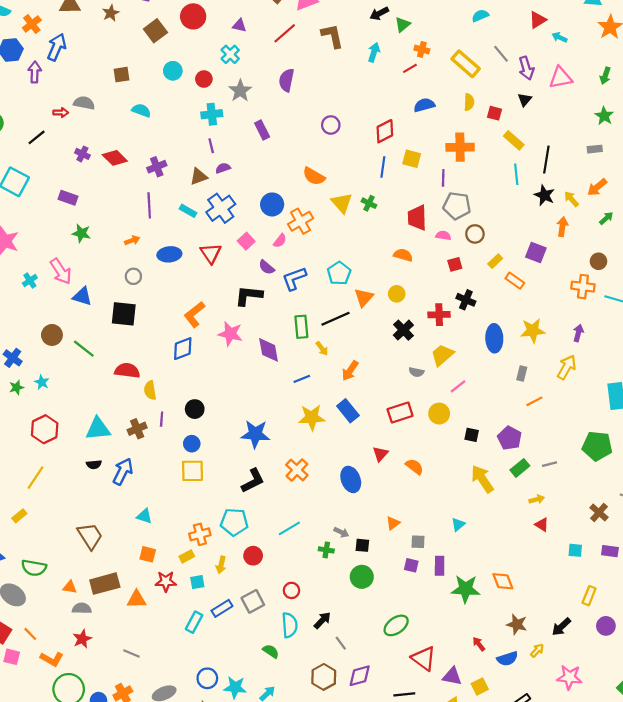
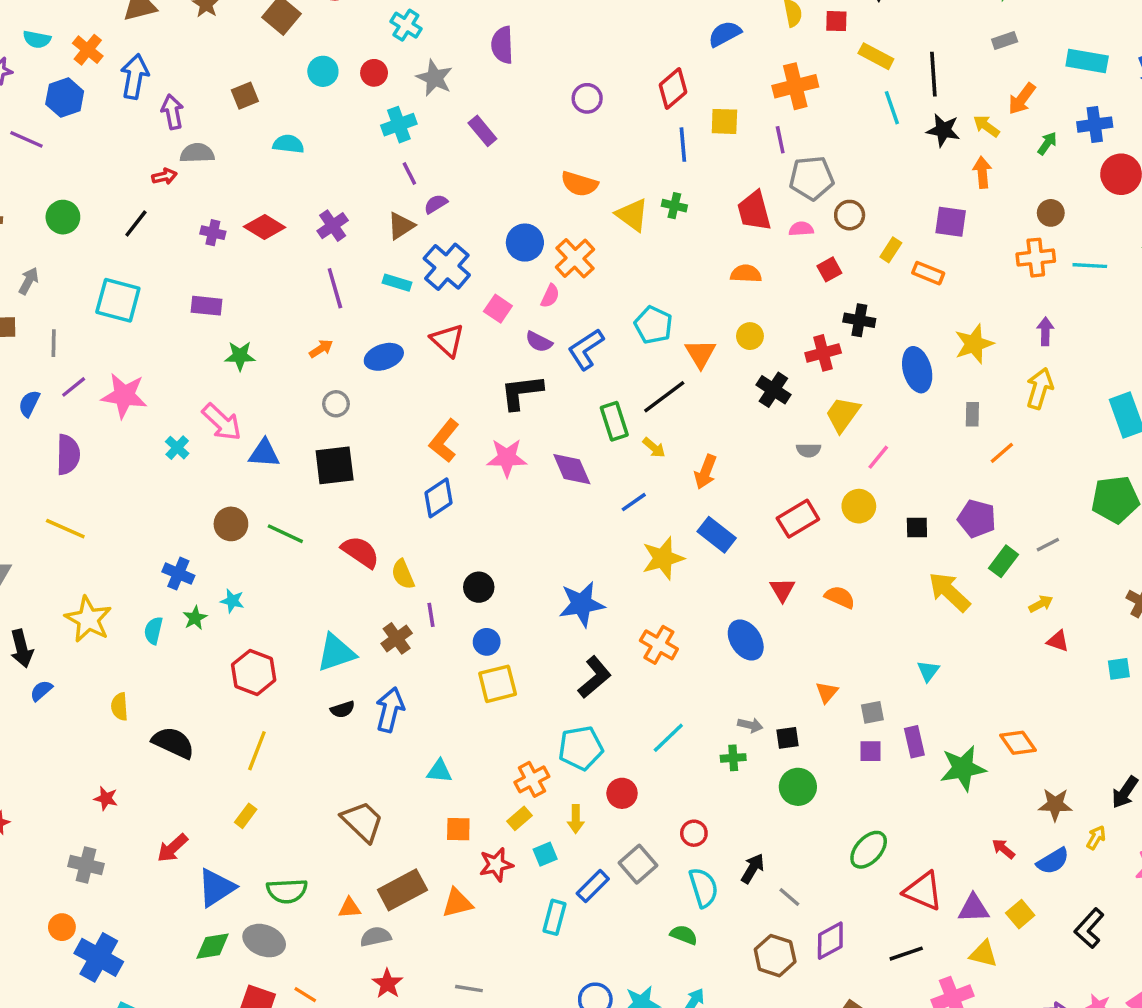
purple arrow: (35, 72) -> (172, 112), moved
red semicircle: (127, 371) -> (360, 552), turned 40

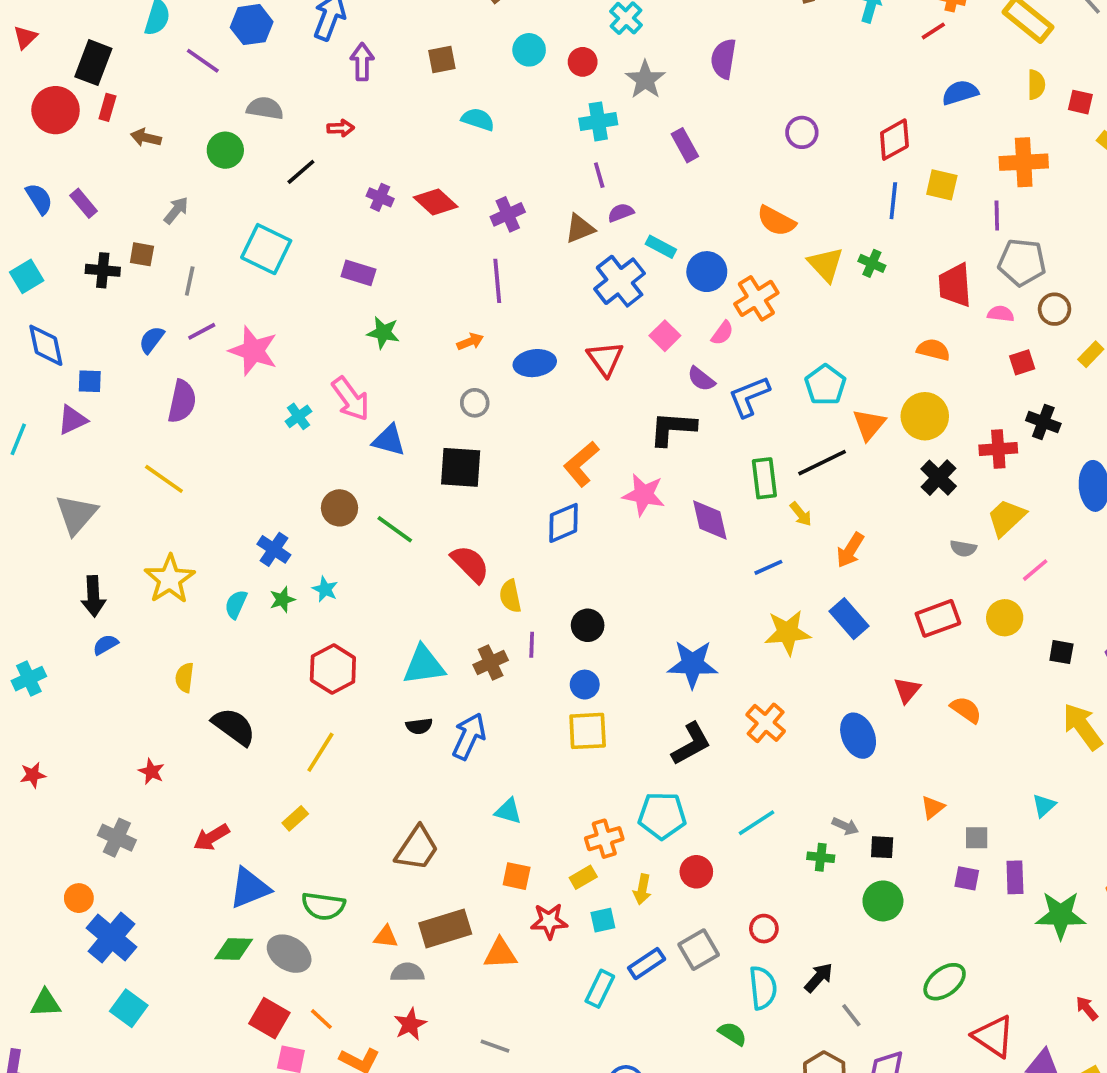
gray semicircle: (197, 153) -> (265, 108), moved
cyan rectangle: (397, 283) -> (661, 247), moved
yellow circle: (750, 336) -> (925, 416), size x1.6
brown trapezoid: (362, 822) -> (417, 848), turned 69

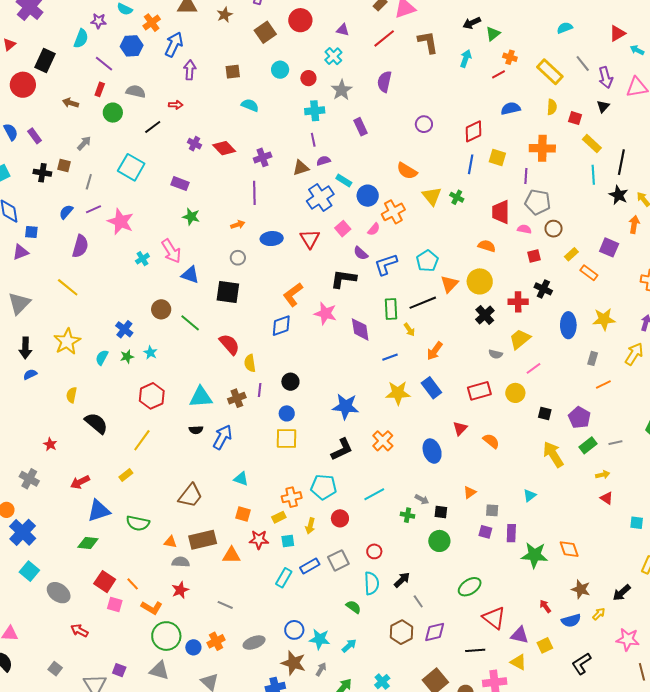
red rectangle: (107, 107) -> (100, 89), moved
gray ellipse: (289, 954) -> (59, 593), moved

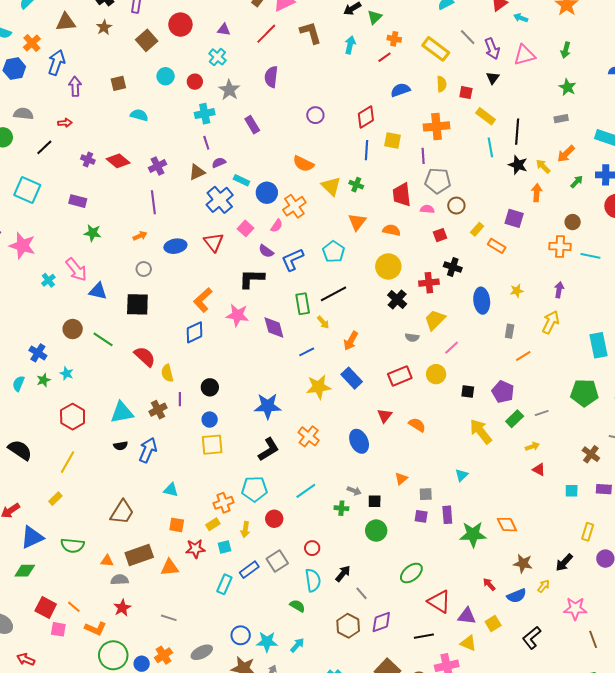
orange triangle: (449, 284) -> (357, 222), moved
yellow star: (604, 319) -> (517, 291), size x0.6

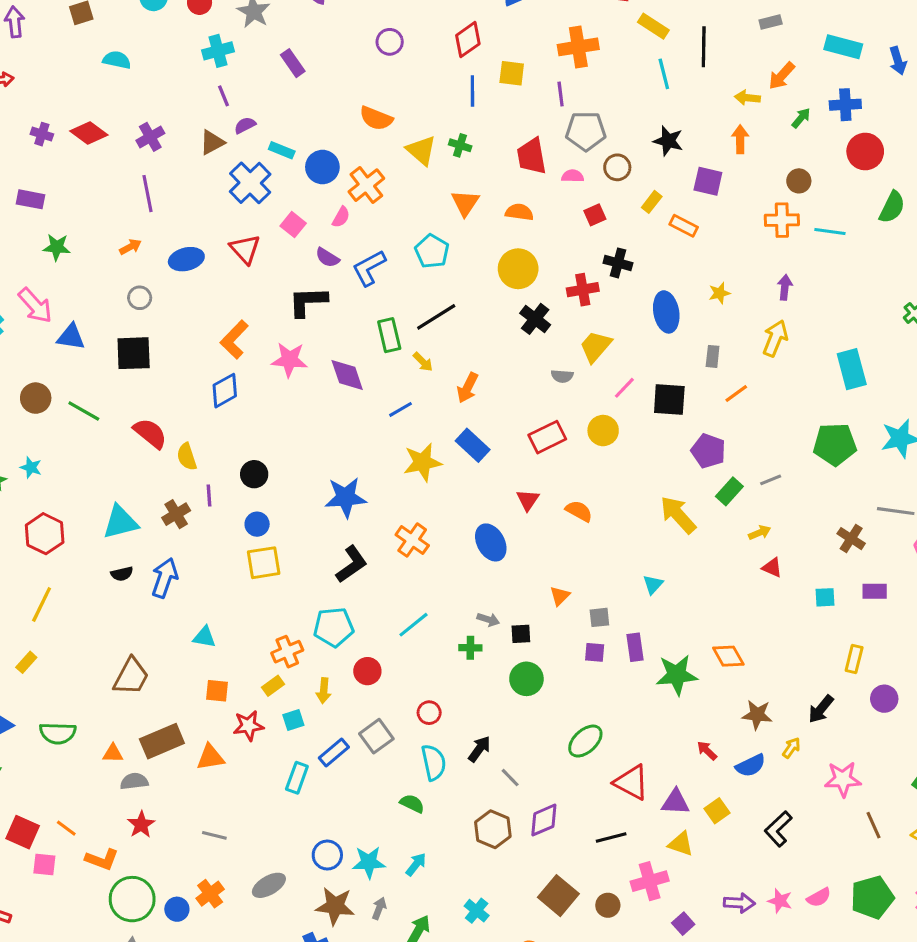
black star: (518, 165) -> (668, 141), moved
yellow arrow: (543, 166) -> (747, 98), turned -35
black square: (468, 392) -> (669, 400), moved, size x1.6

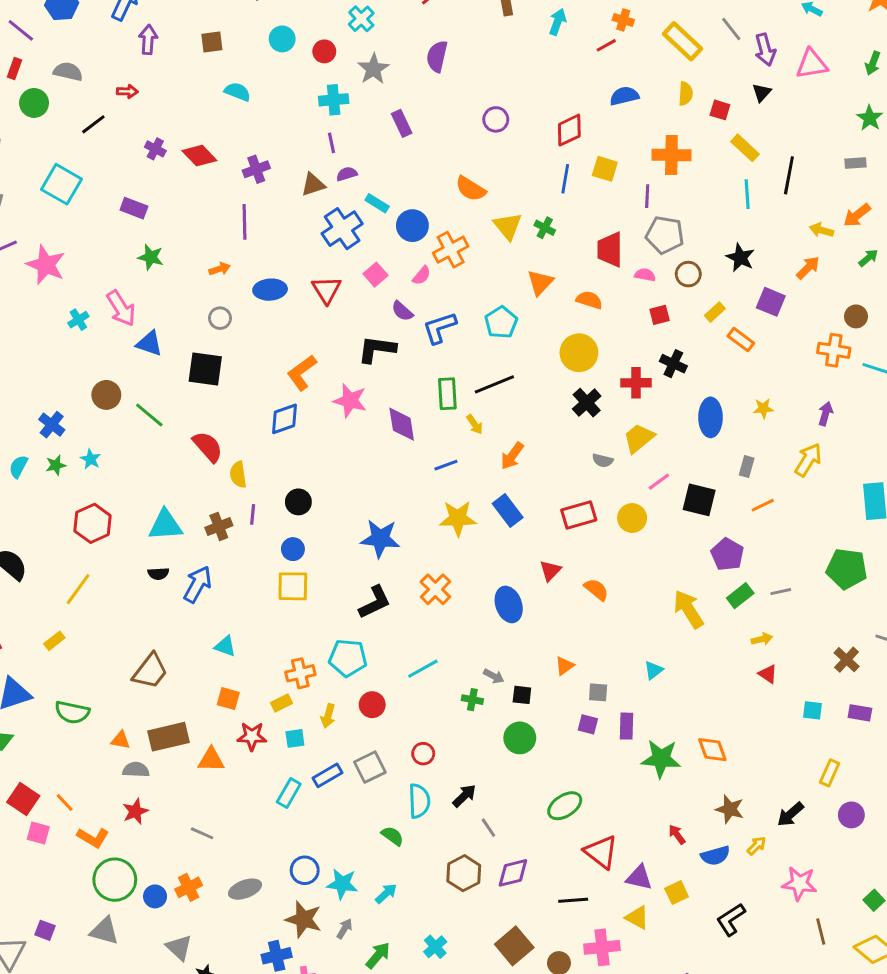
orange arrow: (740, 139) -> (808, 268), turned 35

